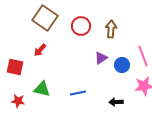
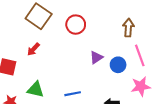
brown arrow: (111, 29) -> (128, 28), moved

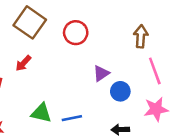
blue circle: (118, 65) -> (120, 91), moved
green triangle: (35, 90) -> (41, 113), moved

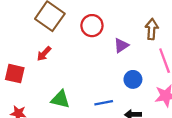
purple triangle: (101, 73) -> (121, 45), moved
blue line: (72, 118) -> (104, 103), moved

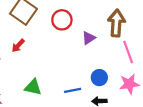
brown arrow: (152, 29) -> (116, 23), size x1.4
blue circle: (133, 79) -> (99, 78), moved

